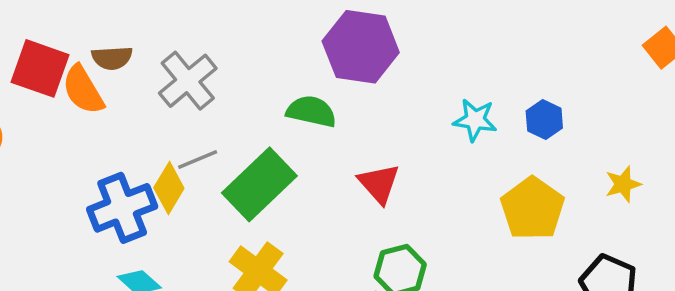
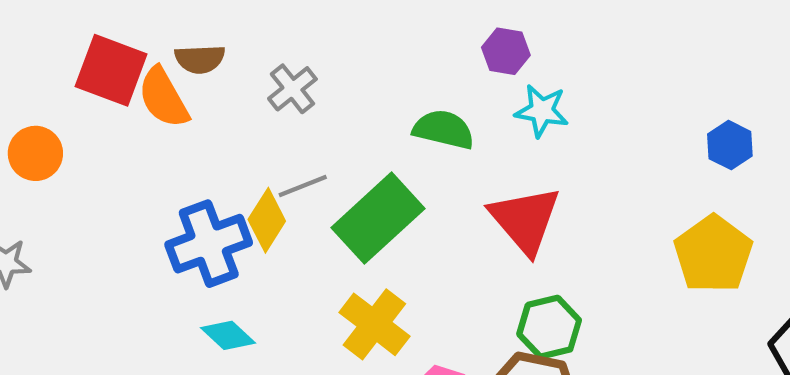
purple hexagon: (361, 47) -> (506, 51), size x0.5
gray cross: (188, 81) -> (292, 89), size x0.7
cyan star: (475, 120) -> (542, 111), moved
red triangle: (379, 184) -> (525, 220), size x1.4

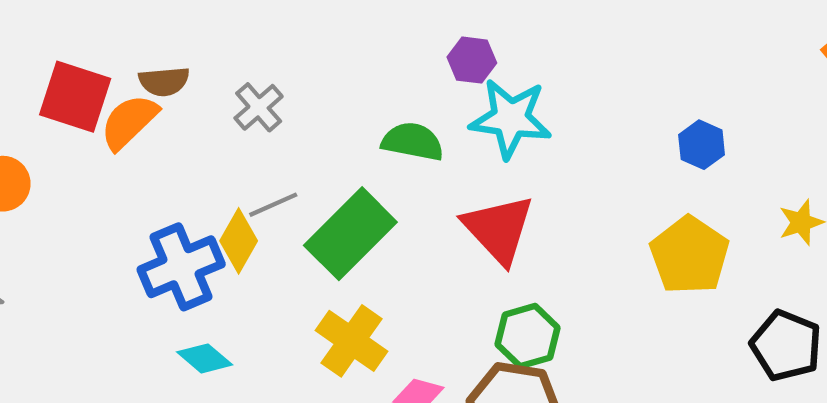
orange semicircle: (163, 98) -> (129, 122), turned 78
cyan star: (542, 111) -> (511, 118), size x1.5

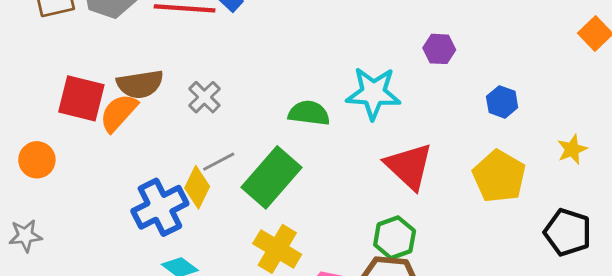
purple hexagon: (472, 60) -> (439, 49), moved
brown semicircle: (164, 81) -> (140, 84), size x1.4
red triangle: (499, 229) -> (409, 166), moved

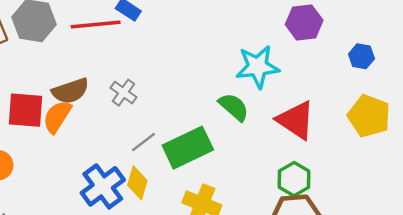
purple hexagon: (439, 49) -> (304, 22), size x1.4
green semicircle: (309, 113) -> (234, 107), moved, turned 44
green rectangle: (272, 177) -> (188, 148), turned 33
yellow diamond: (197, 187) -> (137, 183), moved

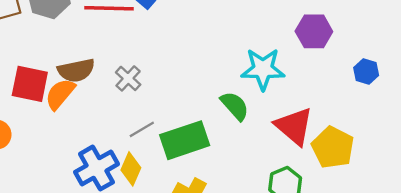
yellow pentagon: (369, 116) -> (333, 147), moved

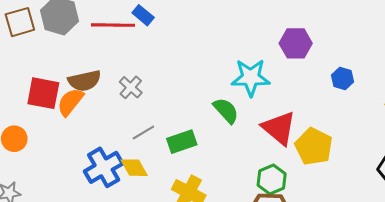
green rectangle: (185, 140) -> (182, 142), size x0.7
yellow diamond: (131, 169) -> (134, 168), turned -52

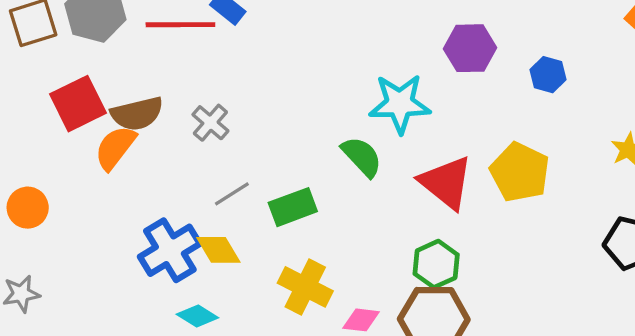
blue hexagon: (343, 79) -> (548, 75), moved
red square: (43, 93) -> (78, 104), moved, turned -36
yellow pentagon: (314, 146) -> (520, 172), moved

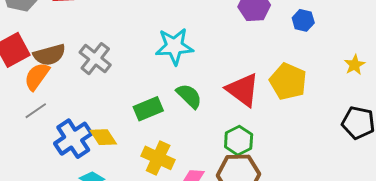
cyan star: (400, 104) -> (174, 46), moved
gray cross: (210, 123) -> (95, 59), size x1.4
green semicircle: (362, 157) -> (189, 96), moved
gray line: (232, 194) -> (36, 111), moved

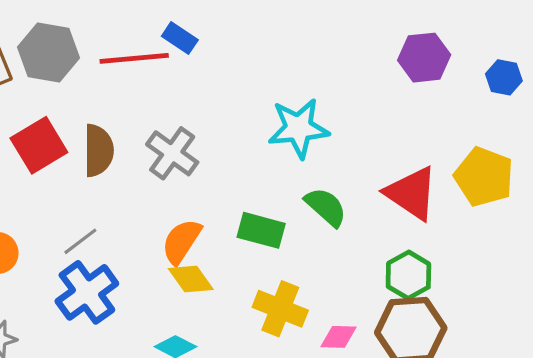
brown semicircle: (49, 55) -> (98, 150), turned -72
orange semicircle: (37, 76) -> (181, 241), moved
green rectangle: (148, 109) -> (261, 230), turned 40
blue cross: (73, 139) -> (87, 292), moved

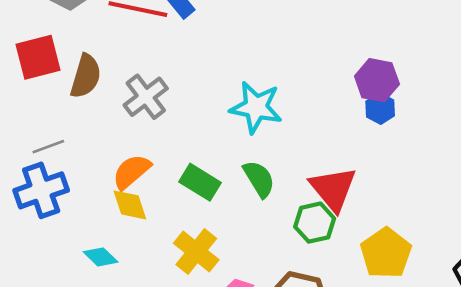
blue hexagon: (504, 77) -> (380, 108), moved
yellow pentagon: (484, 177) -> (386, 253), moved
green hexagon: (408, 275) -> (315, 223), moved

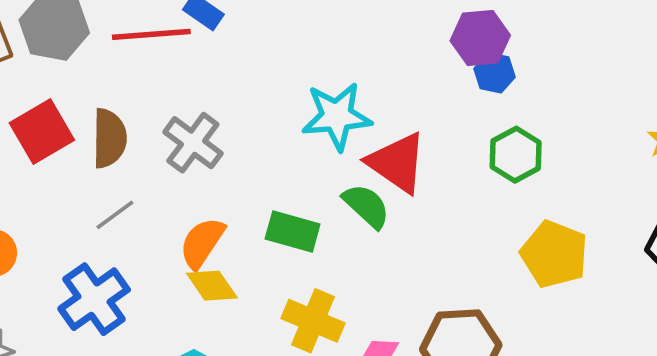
gray line: (48, 147) -> (115, 215), moved
red triangle: (333, 189) -> (397, 163), moved
green hexagon: (315, 223) -> (516, 155), moved

